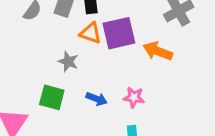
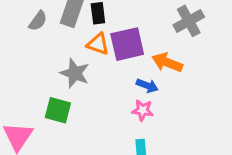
gray star: (68, 62) -> (75, 73), size x1.4
blue arrow: (97, 99) -> (147, 86), moved

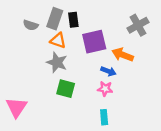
gray semicircle: (38, 21) -> (31, 25), turned 72
orange triangle: (98, 44) -> (58, 41), moved
green square: (58, 110) -> (66, 89), moved

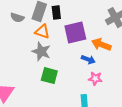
pink star: (105, 89) -> (95, 79), moved

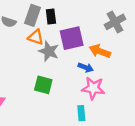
gray star: (41, 52) -> (49, 51), moved
pink star: (95, 79) -> (93, 88), size x1.5

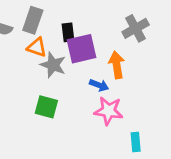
black rectangle: (51, 16) -> (68, 32), moved
orange arrow: (100, 51) -> (117, 65), turned 60
cyan rectangle: (81, 113) -> (136, 142), moved

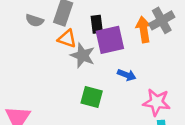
orange arrow: (117, 65) -> (144, 30), moved
green square: (46, 107) -> (92, 97), moved
pink star: (109, 111) -> (157, 102), moved

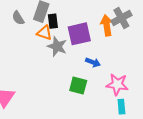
gray semicircle: (35, 20) -> (18, 18), turned 40
black rectangle: (97, 24) -> (53, 21), moved
green square: (92, 97) -> (78, 85), moved

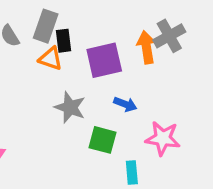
gray star: (57, 46) -> (70, 107), moved
cyan rectangle: (121, 107) -> (132, 172), moved

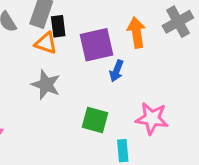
gray cross: (169, 36) -> (178, 22), moved
blue arrow: (125, 104) -> (117, 71), moved, turned 90
gray star: (70, 107) -> (46, 85), moved

